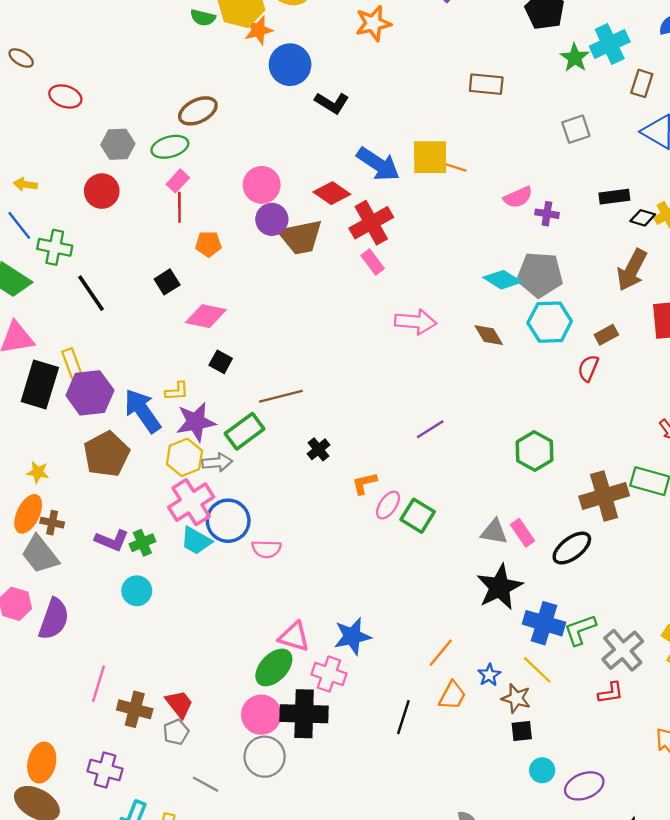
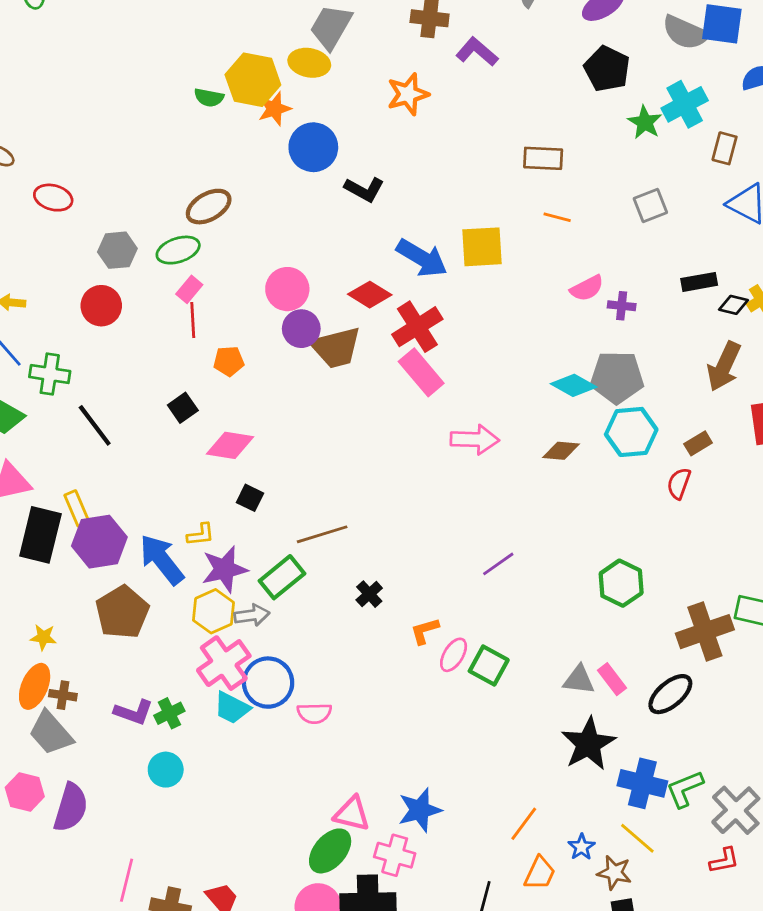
orange line: (455, 167) -> (557, 217), moved
pink rectangle: (373, 262) -> (421, 372), size x1.6
brown diamond: (489, 335) -> (561, 451), turned -52

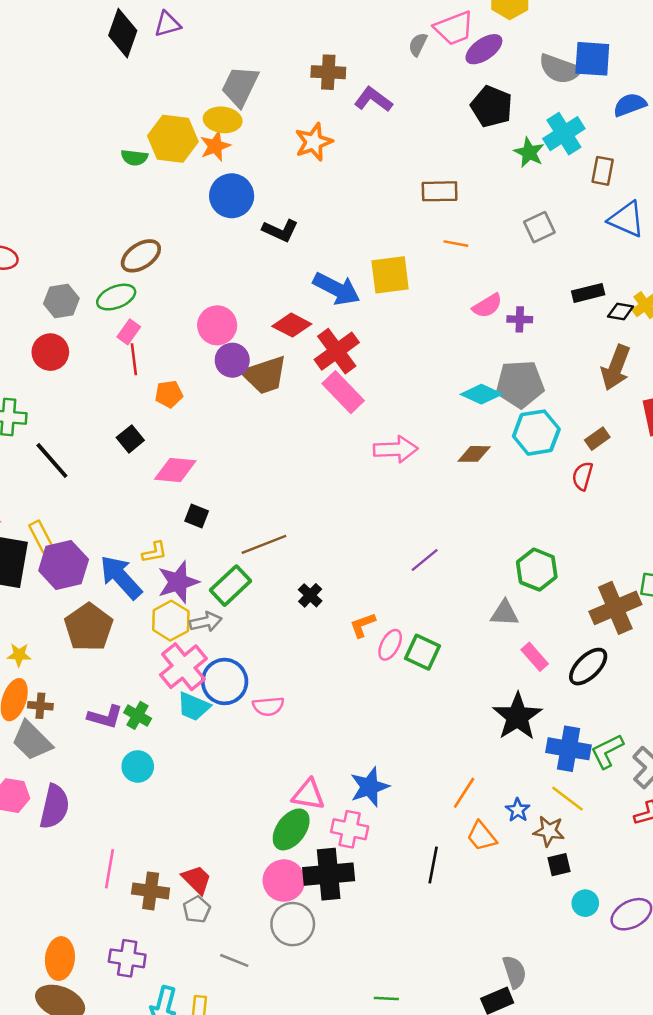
orange star: (274, 109) -> (215, 146), moved
gray triangle: (579, 680) -> (505, 613), moved
green cross: (169, 713) -> (138, 715), turned -30
orange trapezoid: (540, 873) -> (482, 836), turned 120

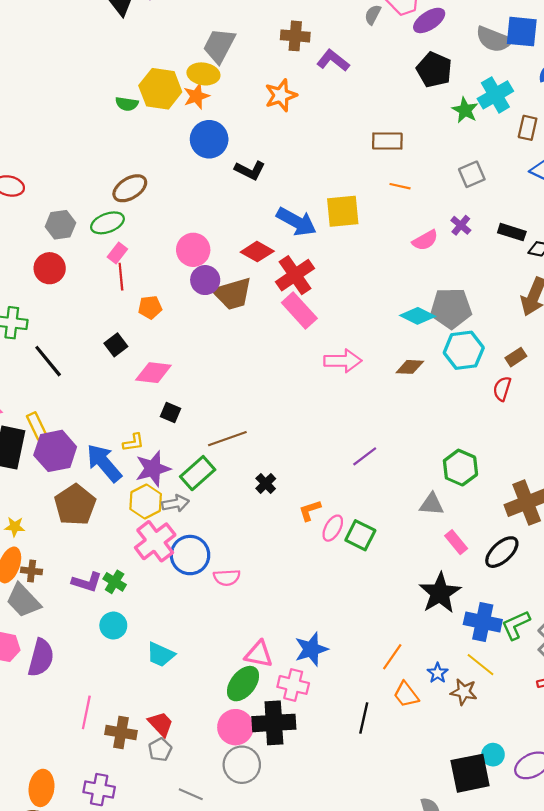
black rectangle: (588, 293) -> (512, 232), turned 30
purple cross: (520, 319) -> (461, 225), moved, turned 36
cyan trapezoid: (194, 707) -> (161, 655), moved
black square: (559, 865) -> (470, 773), moved, size x2.0

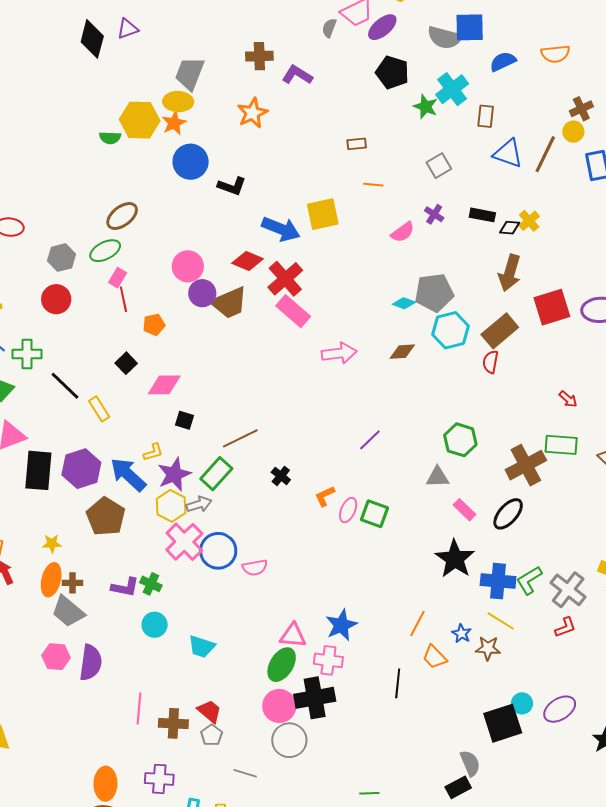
brown rectangle: (387, 141) -> (357, 144), size x0.7
cyan diamond: (418, 316) -> (404, 303), size x0.7
brown rectangle: (516, 357) -> (500, 331), size x1.8
yellow rectangle: (37, 426) -> (99, 409), moved

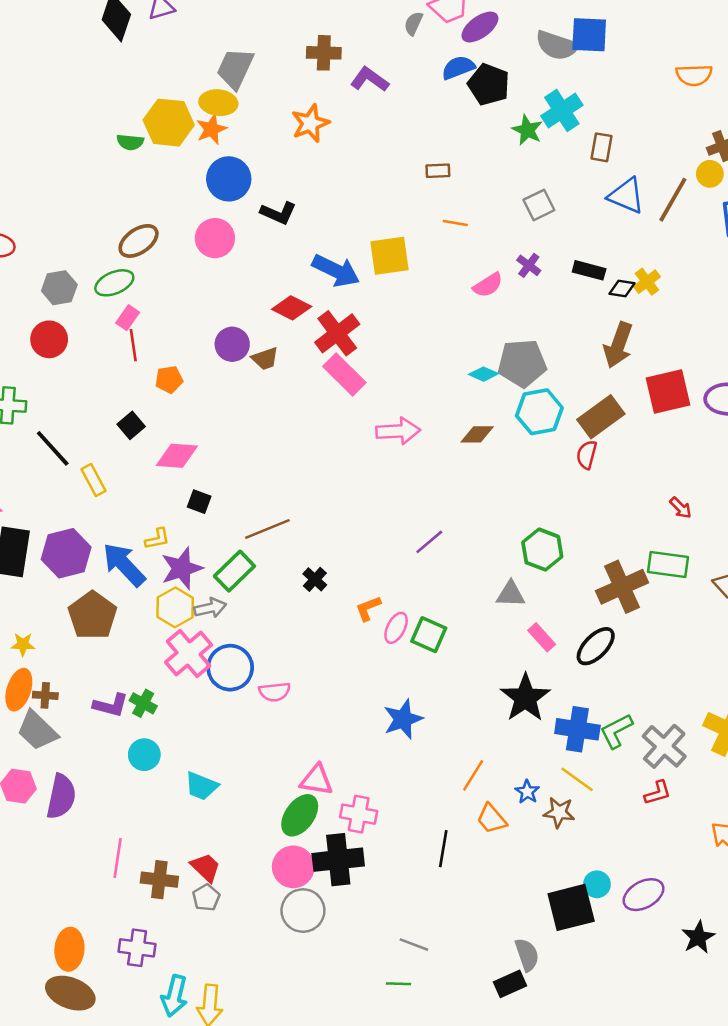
blue semicircle: (503, 62) -> (458, 68), moved
pink circle: (188, 266) -> (215, 238), moved
brown trapezoid: (229, 303) -> (265, 359), size x0.6
blue star: (341, 625) -> (403, 719), moved
gray line: (245, 773) -> (414, 945), moved

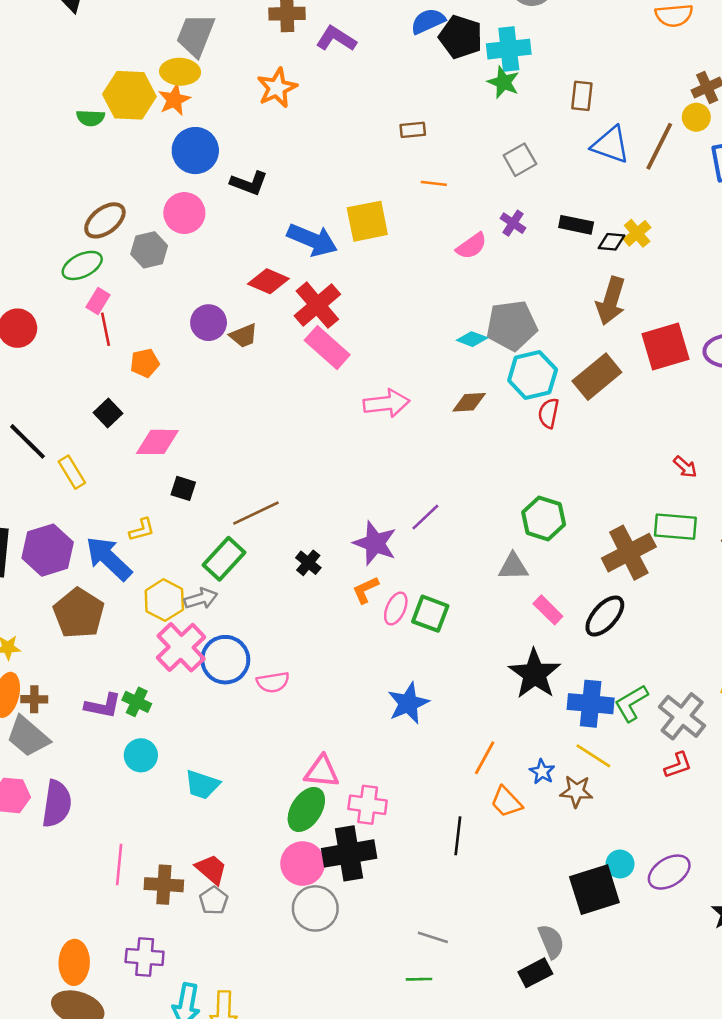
cyan cross: (562, 111) -> (509, 49), moved, turned 30
gray hexagon: (59, 288) -> (149, 250), moved
red semicircle: (587, 455) -> (549, 413), moved
purple star: (182, 568) -> (375, 543), moved, turned -30

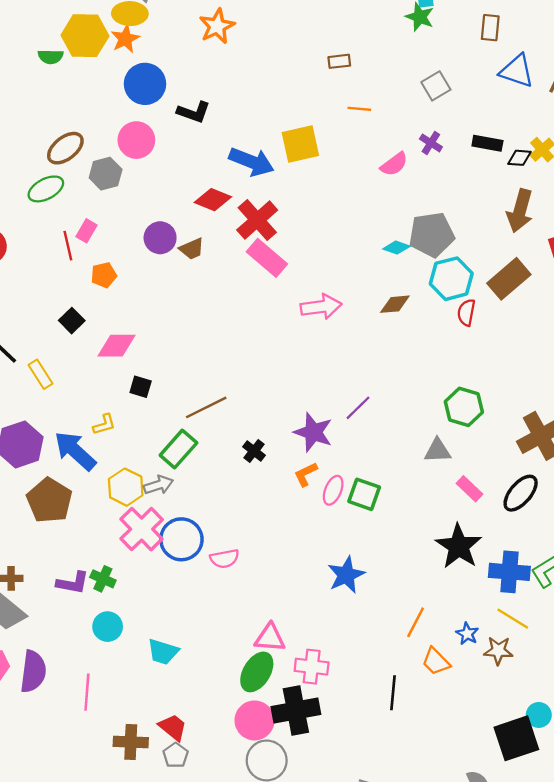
pink rectangle: (98, 301) -> (86, 231), moved
pink line: (119, 865) -> (87, 692), moved

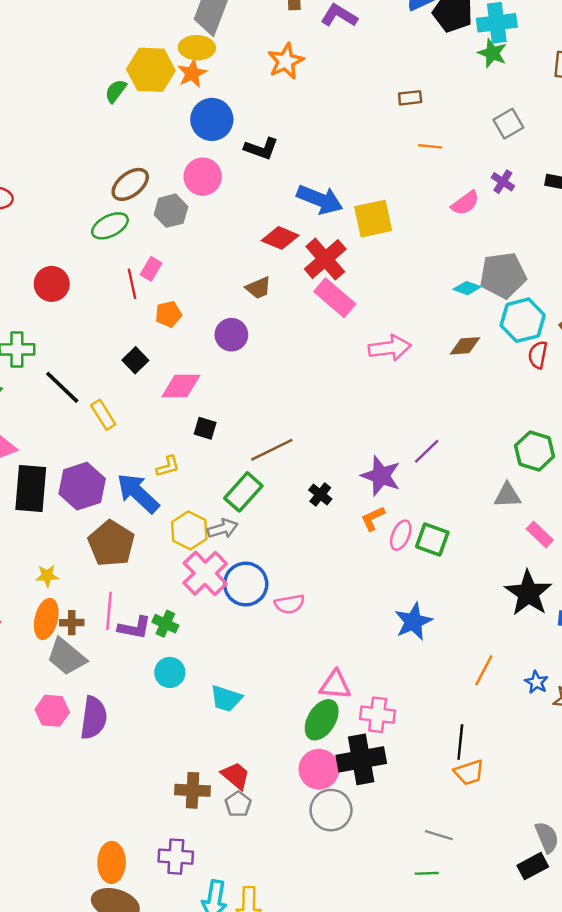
green semicircle: (51, 57) -> (116, 91), turned 125
yellow square: (300, 144) -> (373, 219), moved
purple circle: (160, 238) -> (231, 335), moved
orange trapezoid: (436, 661) -> (469, 772), moved, turned -64
pink line: (87, 692) -> (109, 611), moved

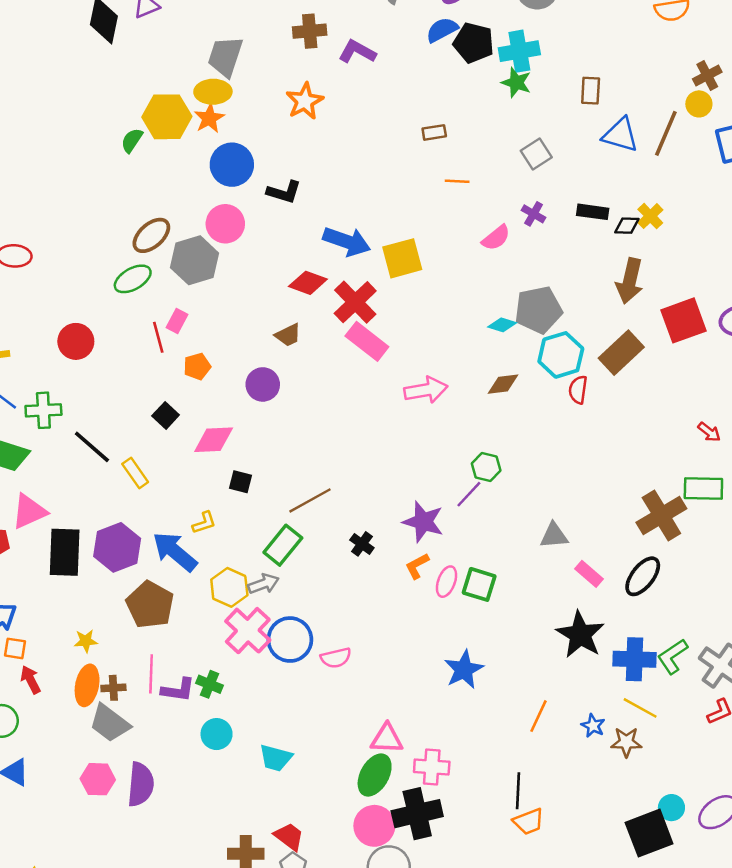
gray hexagon: (171, 211) -> (195, 260), size x1.4
green hexagon: (535, 451) -> (486, 467), moved, size x0.7

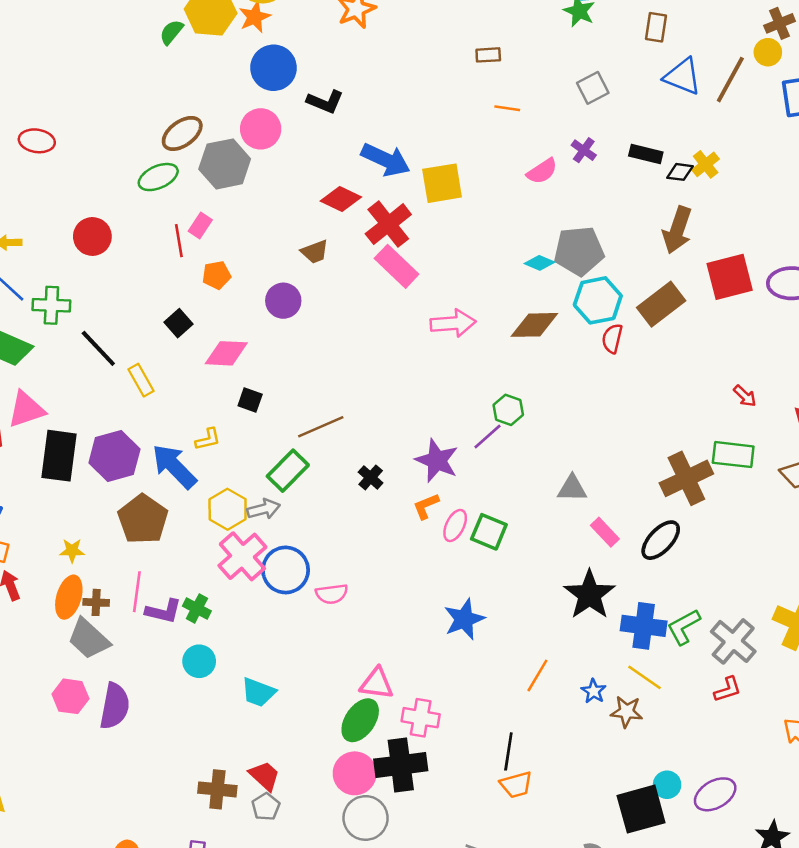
brown diamond: (503, 384) -> (534, 325), size x1.4

